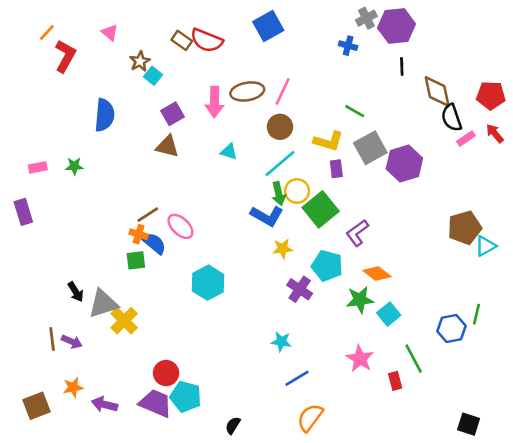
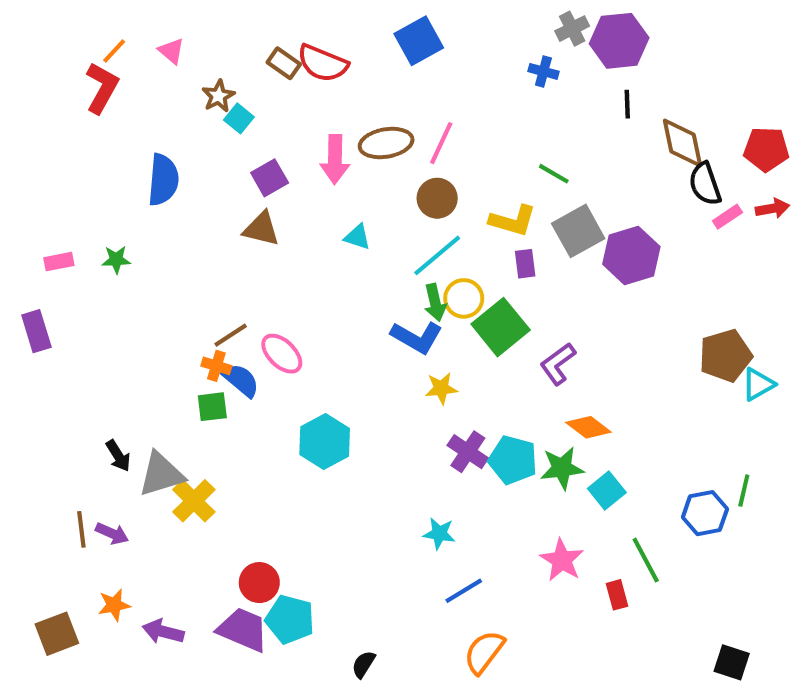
orange line: (47, 33) -> (114, 51), moved
red arrow: (495, 133) -> (772, 208), turned 120
cyan pentagon: (327, 266) -> (513, 460), moved

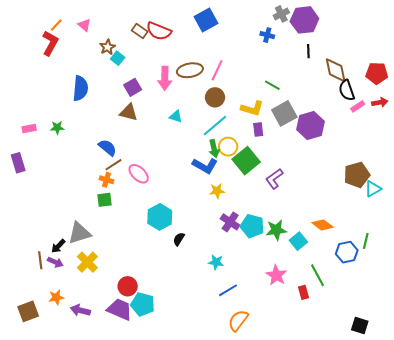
blue semicircle: (241, 380) -> (107, 148), moved
orange diamond: (588, 427) -> (323, 225), moved
black arrow: (118, 456) -> (58, 246), moved, turned 77
yellow cross: (194, 501) -> (87, 262), moved
black semicircle: (364, 664) -> (179, 239), moved

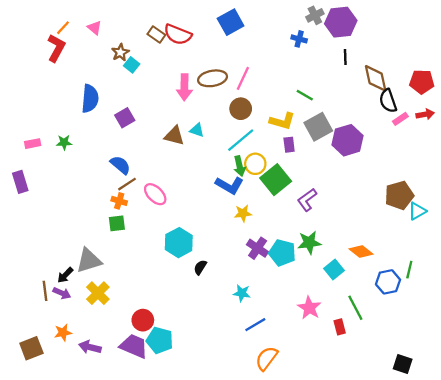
purple square: (133, 87) -> (125, 118), moved
brown triangle: (129, 112) -> (174, 136), moved
green star: (276, 230) -> (309, 243), moved

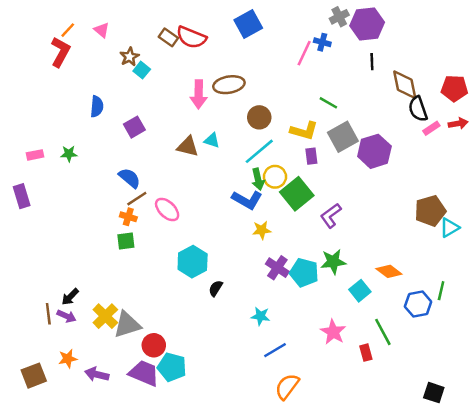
pink line: (243, 78) -> (304, 53), moved
blue semicircle: (90, 99) -> (97, 106), size x0.7
gray triangle: (89, 261) -> (127, 325), moved

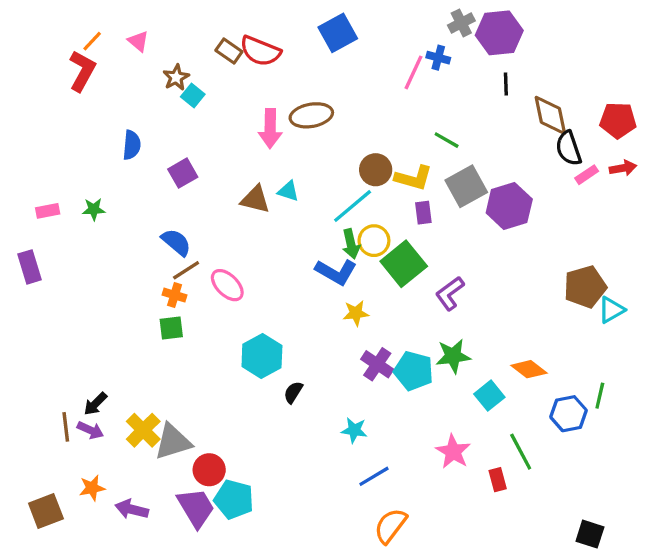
brown circle: (259, 117) -> (376, 170), moved
purple trapezoid: (144, 373) -> (196, 508), turned 36

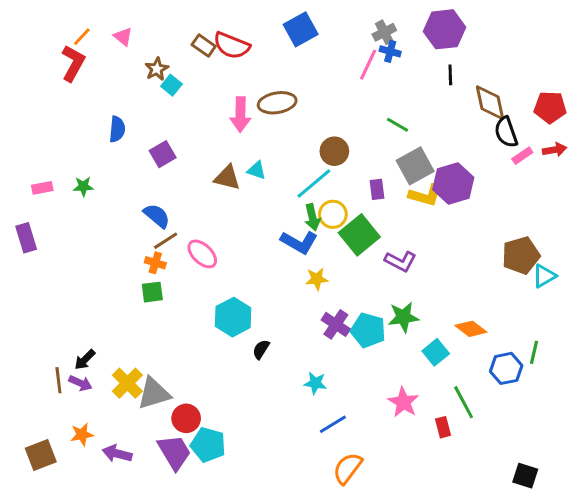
gray cross: (461, 23) -> (384, 32), moved
yellow L-shape: (414, 178) -> (425, 195), moved
purple L-shape: (450, 293) -> (400, 261), turned -116

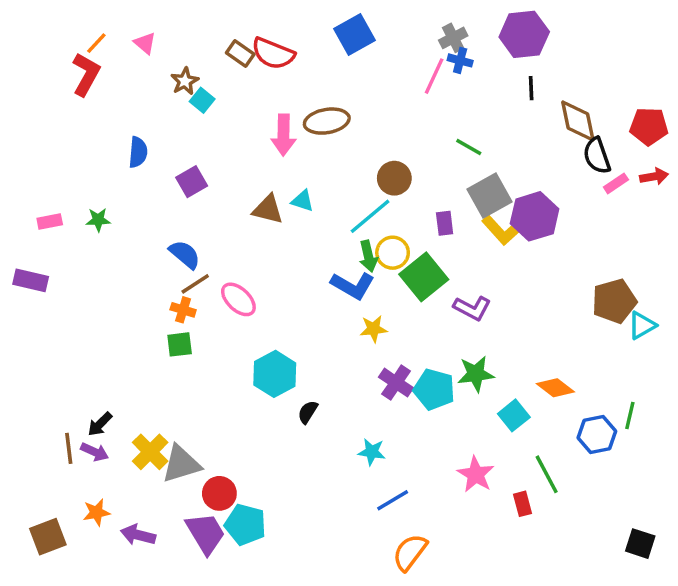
yellow L-shape: (425, 195) -> (502, 230), turned 32
purple rectangle: (26, 238) -> (31, 280), turned -60
black square: (525, 476) -> (640, 544), moved

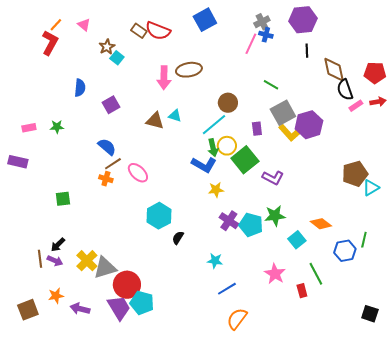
green square: (180, 344) -> (63, 199), moved
red circle: (219, 493) -> (127, 285), size x1.4

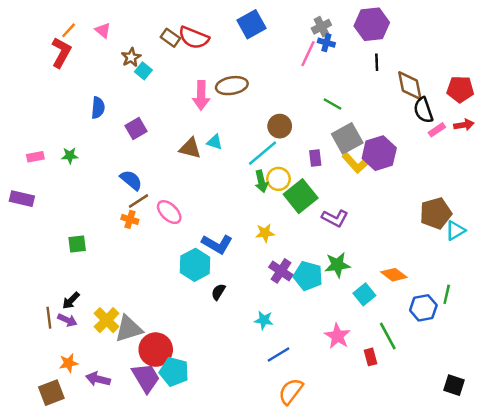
blue L-shape: (204, 165) -> (217, 244), moved
brown square: (28, 310) -> (51, 393), moved

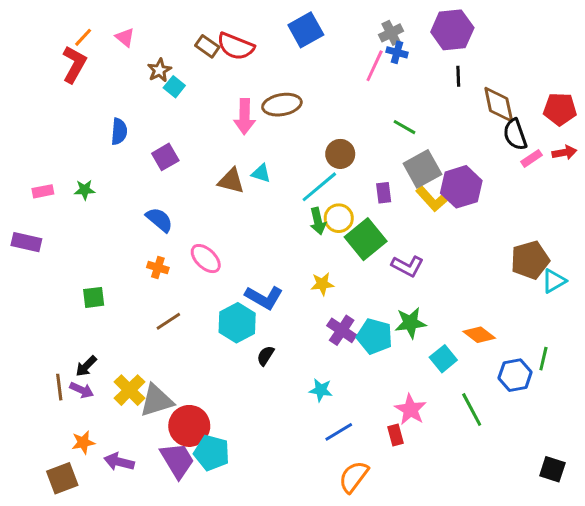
brown line: (139, 201) -> (168, 321), moved
red rectangle: (371, 357) -> (396, 435), moved

